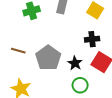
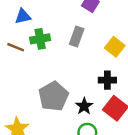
brown line: (18, 51) -> (16, 47), moved

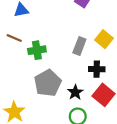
gray rectangle: (77, 36) -> (79, 46), moved
green cross: (40, 39) -> (37, 50), moved

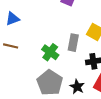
green cross: (37, 50) -> (50, 52), moved, turned -35

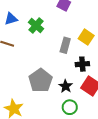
green cross: (50, 52) -> (36, 25), moved

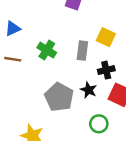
green cross: (36, 25) -> (47, 50), moved
black star: (66, 86) -> (89, 90), moved

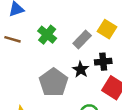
gray rectangle: (82, 51) -> (82, 39), turned 30
black star: (89, 90) -> (81, 70), moved

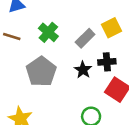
yellow square: (107, 29) -> (111, 28), turned 30
gray pentagon: (53, 82) -> (41, 72), moved

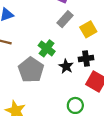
green cross: (48, 32) -> (47, 48), moved
gray rectangle: (85, 38) -> (65, 19), moved

